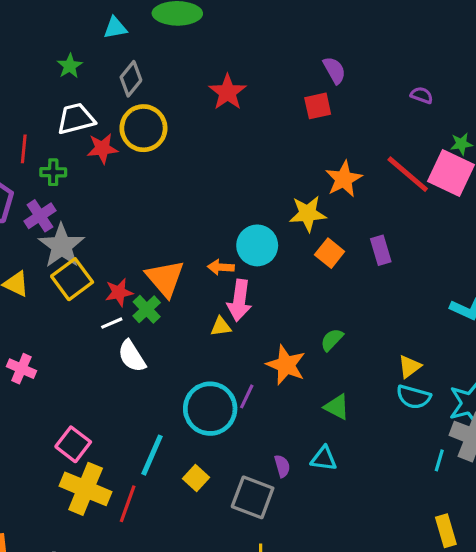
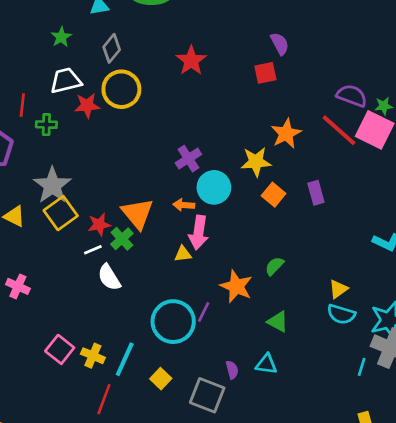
purple semicircle: (422, 95) -> (352, 96), moved, size x1.6
purple cross: (40, 216) -> (188, 159), moved
yellow cross: (86, 489) -> (93, 356), moved, size x0.6

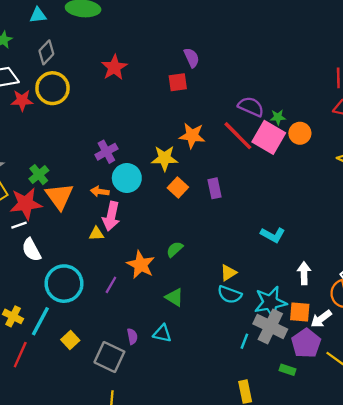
orange star: (286, 134) -> (192, 136), turned 30
red star: (99, 225) -> (26, 204), size x1.6
green cross: (122, 239) -> (39, 175), moved
cyan circle: (173, 322) -> (64, 284), moved

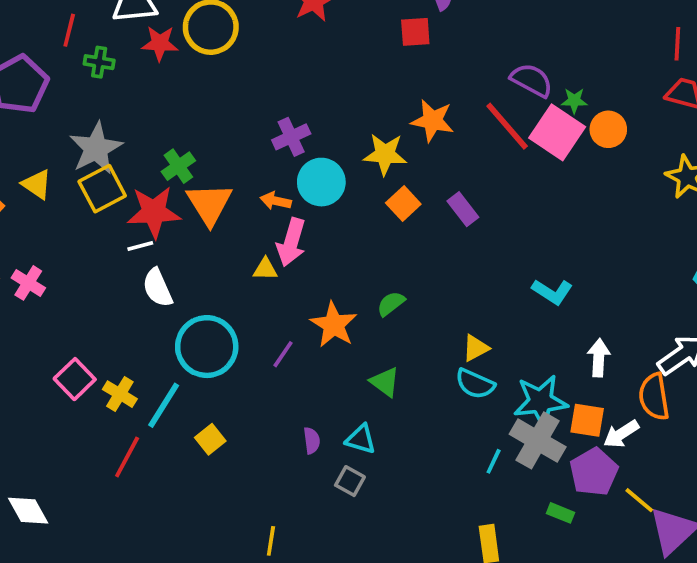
purple rectangle: (215, 188) -> (463, 209), turned -30
gray square: (109, 357) -> (350, 481), moved, size x0.6

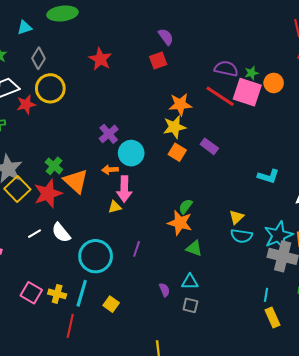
yellow star: (385, 154) -> (174, 127), moved
white line: (140, 246) -> (35, 234), moved
orange star: (334, 325) -> (180, 223), moved
cyan line: (494, 461) -> (266, 295), moved

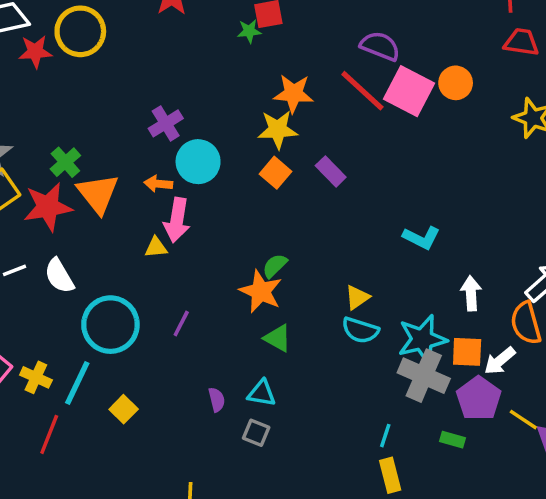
green star: (252, 73) -> (249, 31), moved

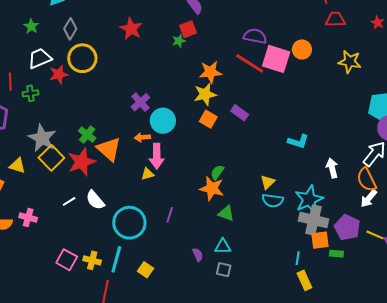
orange square: (467, 352) -> (320, 240), moved
white arrow: (500, 361) -> (369, 198), moved

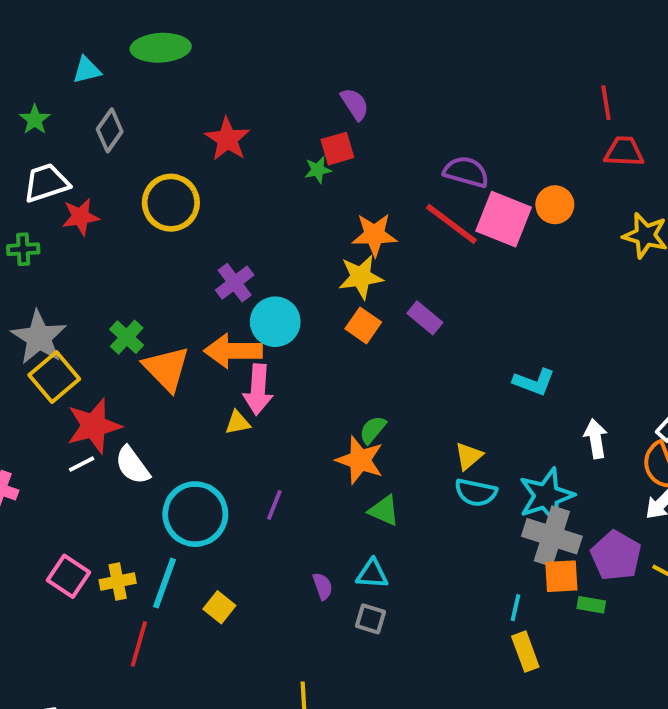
yellow circle: (82, 58) -> (171, 203), moved
orange arrow: (142, 137) -> (233, 351), size x1.8
red star: (82, 162) -> (94, 426), moved
yellow cross: (92, 260) -> (118, 582), turned -30

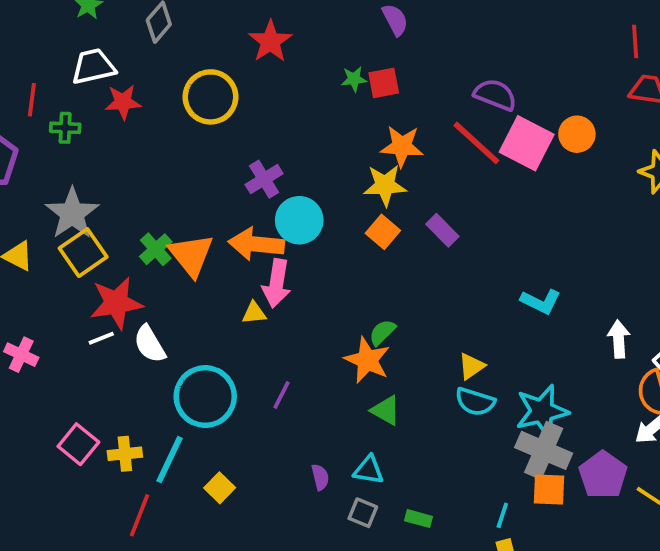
red square: (337, 149) -> (384, 83), moved
green cross: (127, 337) -> (156, 249), moved
white arrow: (596, 439) -> (619, 339), moved
green rectangle: (591, 605) -> (419, 519), moved

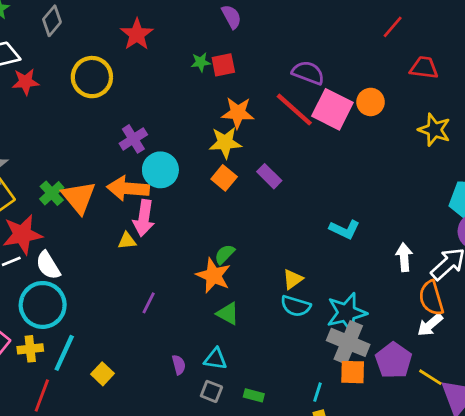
red line: (635, 41) -> (393, 27), moved, turned 45
cyan circle: (205, 397) -> (43, 305), moved

